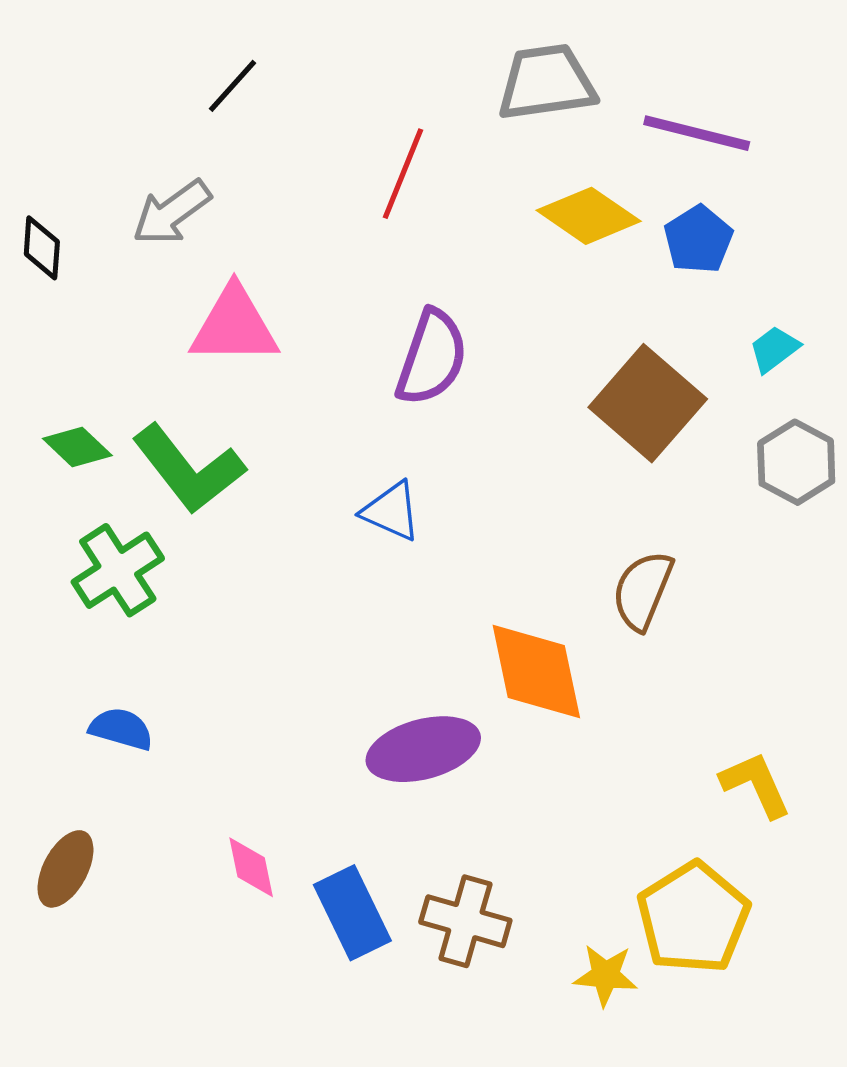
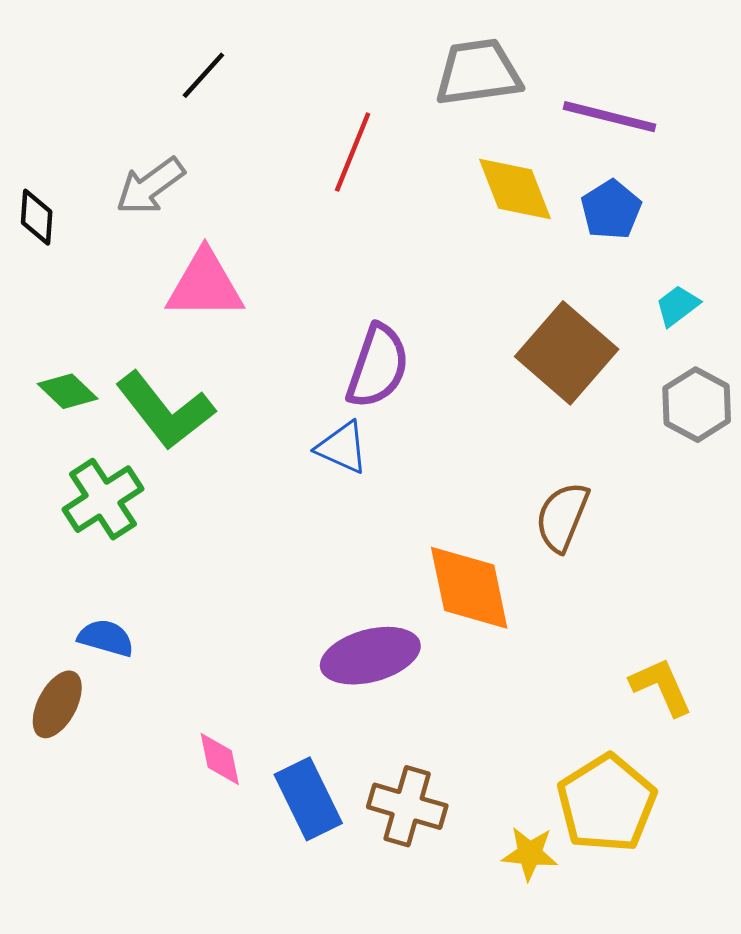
yellow diamond: (589, 216) -> (515, 189), turned 34
purple semicircle: (432, 358) -> (378, 366), moved
brown ellipse: (65, 869) -> (57, 704), moved

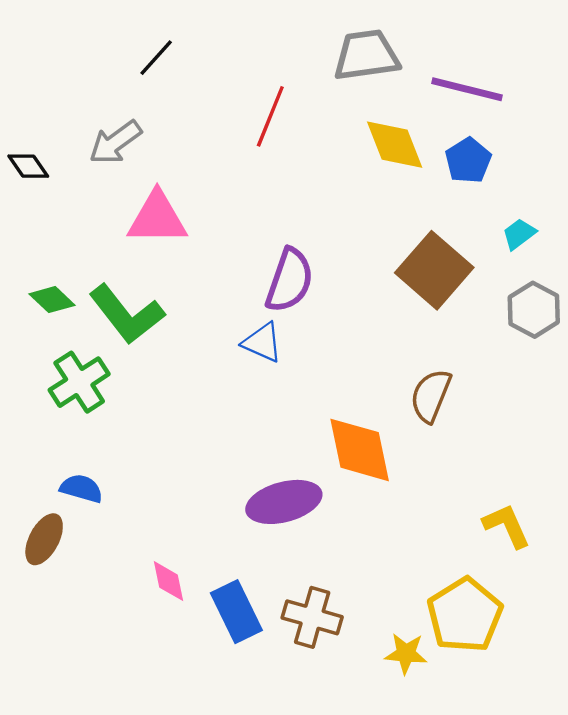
black diamond: (37, 217) -> (28, 166), turned -39

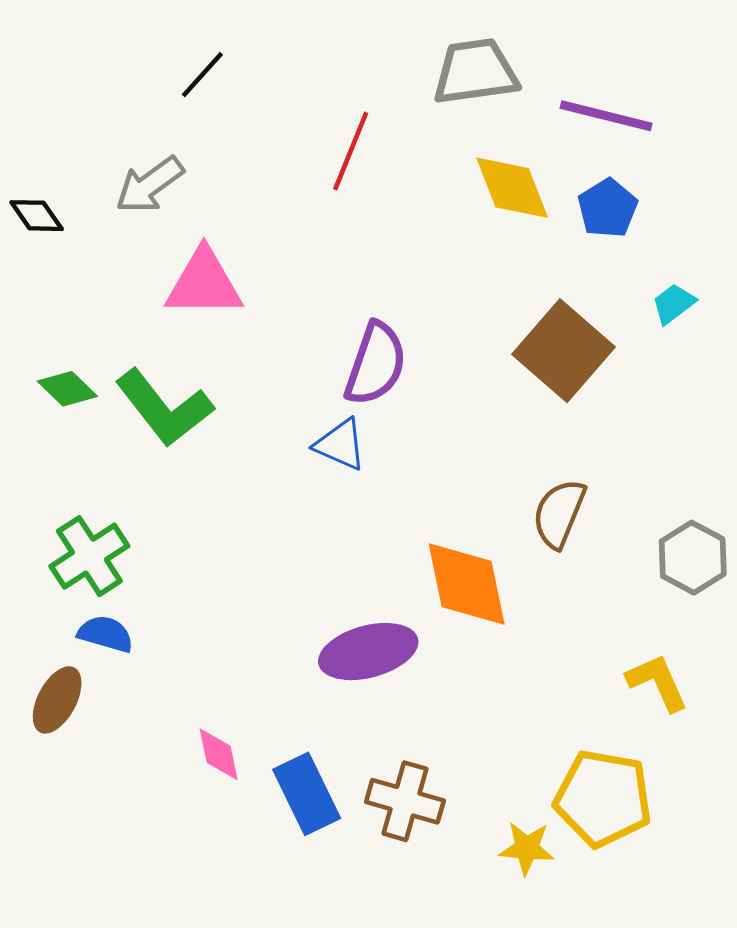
gray hexagon: (534, 310) -> (693, 558), moved
green cross: (79, 382) -> (89, 556), moved
yellow pentagon: (465, 615) -> (603, 798), turned -30

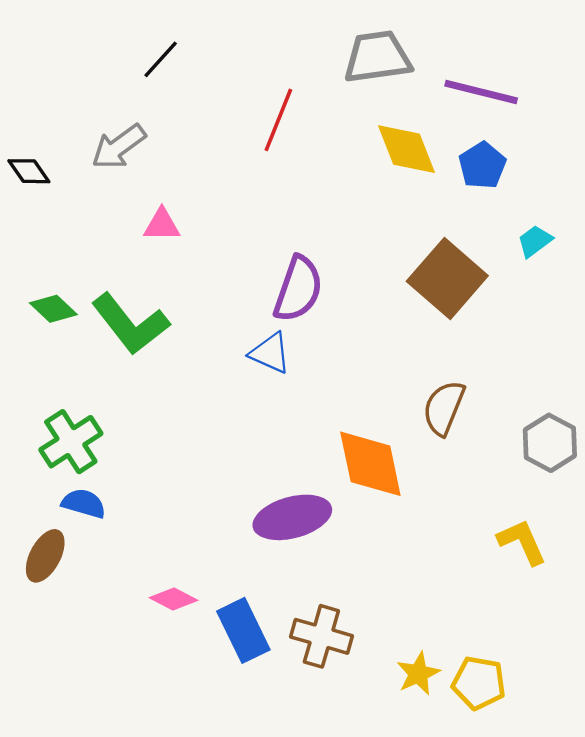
pink triangle: (204, 283) -> (162, 225), size x0.6
pink diamond: (219, 754) -> (173, 599), turned -51
yellow pentagon: (603, 798) -> (479, 683), moved, size x0.7
yellow star: (527, 848) -> (418, 674), turned -30

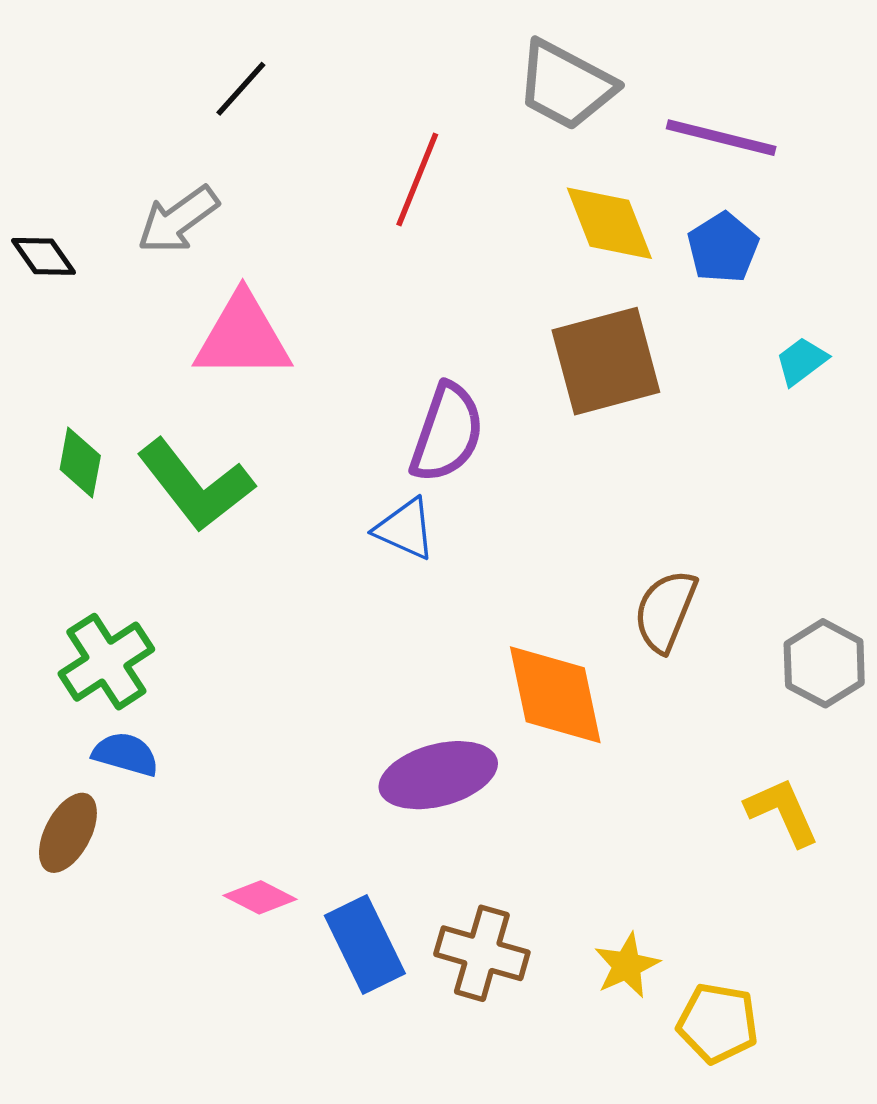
gray trapezoid: (377, 57) -> (566, 85), turned -144
pink triangle: (162, 225) -> (243, 337), size x1.8
brown square: (447, 278) -> (606, 361), moved, turned 34
green diamond: (53, 309) -> (80, 462), turned 57
yellow star: (418, 674) -> (627, 966), moved

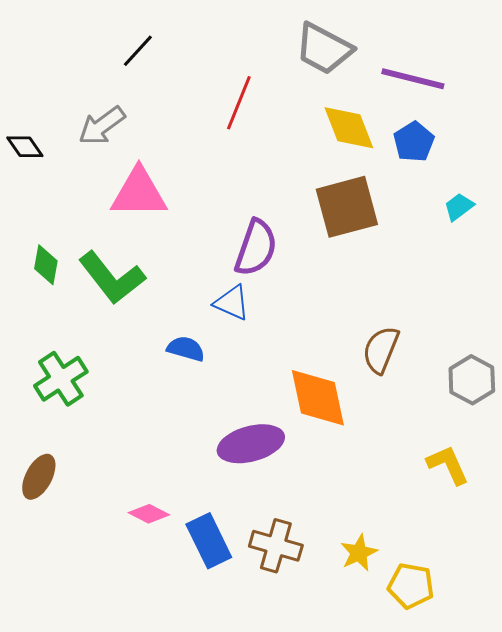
blue semicircle: (126, 754) -> (186, 349), moved

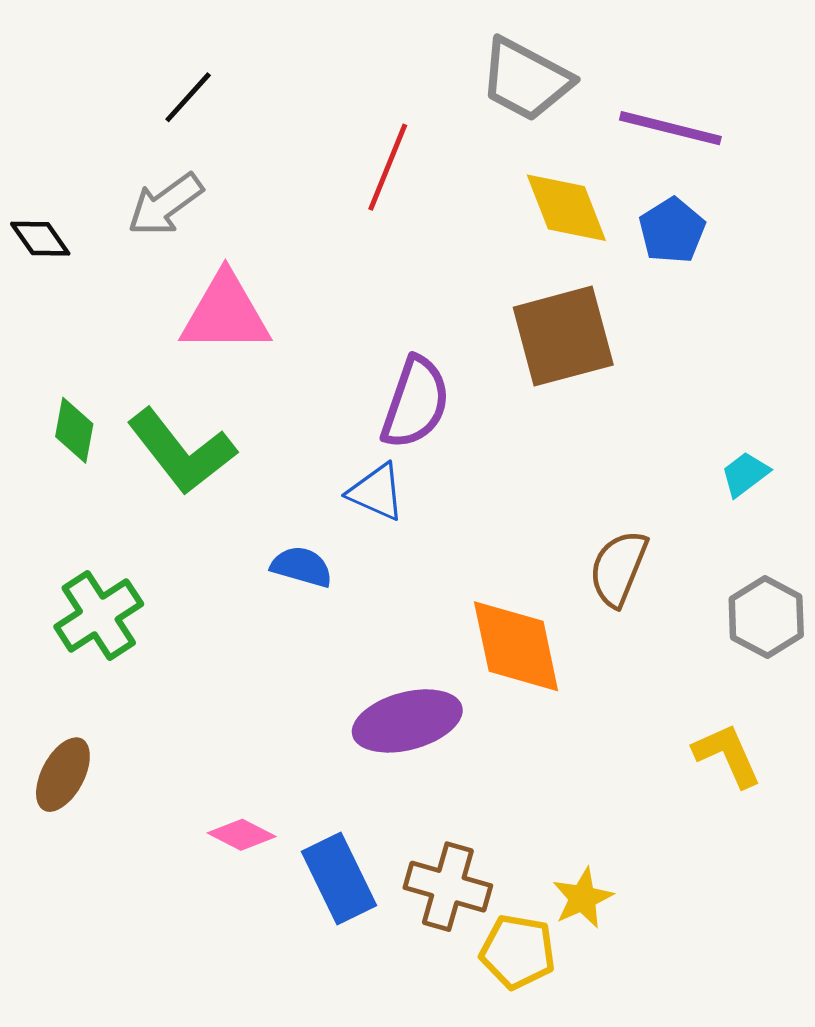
black line: (138, 51) -> (188, 97), moved
cyan trapezoid: (459, 207) -> (745, 474), moved
yellow pentagon: (411, 586) -> (518, 952), moved

